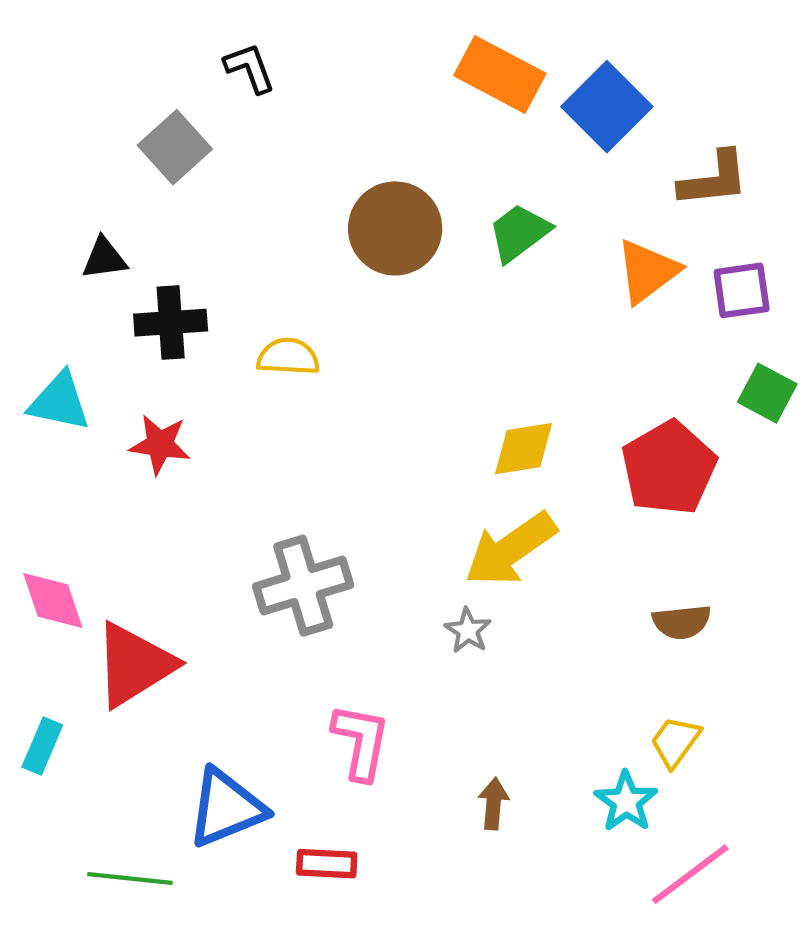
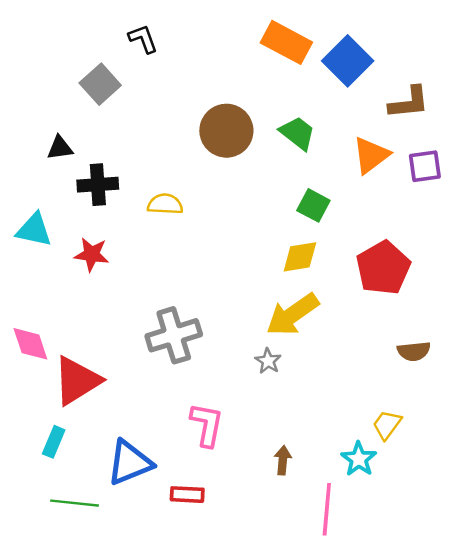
green trapezoid: (519, 233) -> (297, 133), turned 75
green square: (767, 393) -> (313, 205), moved
brown semicircle: (682, 622) -> (414, 351), moved
cyan rectangle: (42, 746) -> (54, 442), moved
pink line: (690, 874) -> (327, 509), moved, turned -48

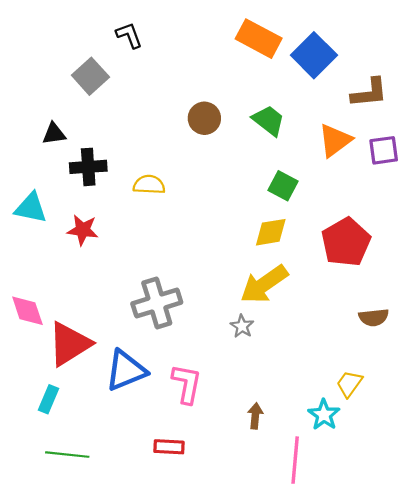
brown circle: (226, 131) -> (204, 118), size x0.7
blue triangle: (130, 463) -> (126, 370), moved

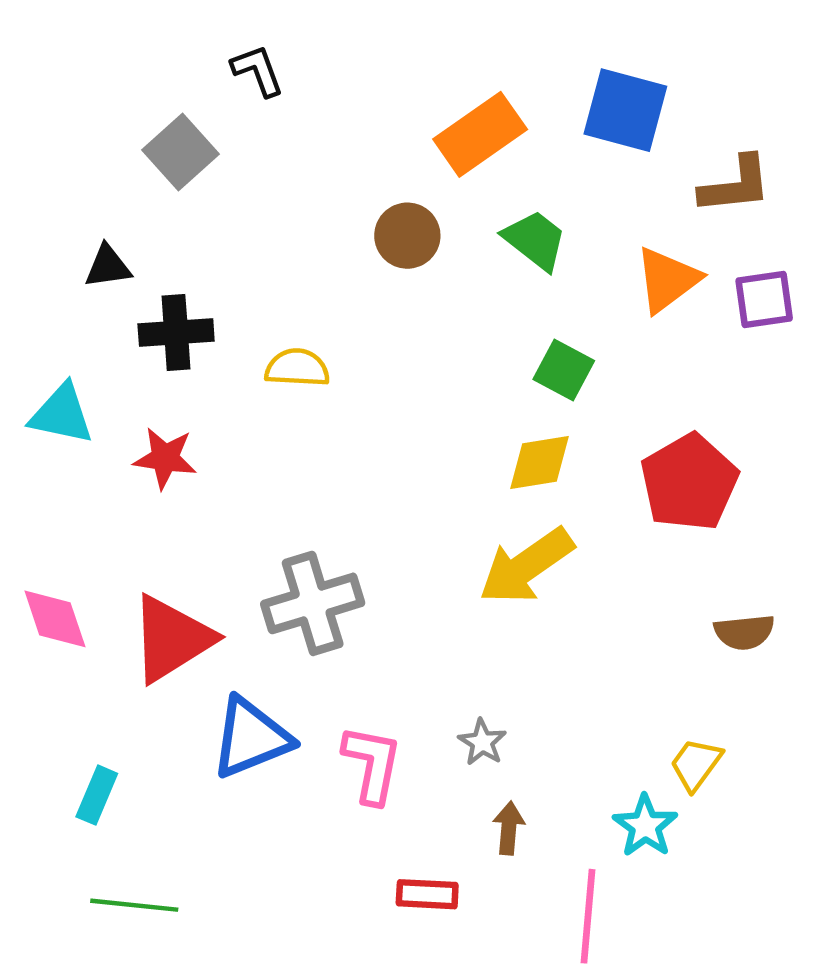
orange rectangle: (259, 39) -> (480, 134), moved, turned -63
blue square: (314, 55) -> (625, 110), turned -30
gray star: (242, 326) -> (482, 742), moved
red triangle: (69, 344) -> (172, 639), moved
red rectangle: (169, 447) -> (427, 894), moved

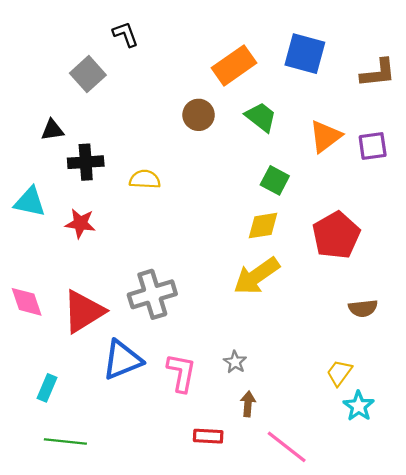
brown L-shape: (736, 185) -> (378, 73), moved
cyan star: (645, 826) -> (359, 406), moved
pink line: (588, 916) -> (287, 447), turned -57

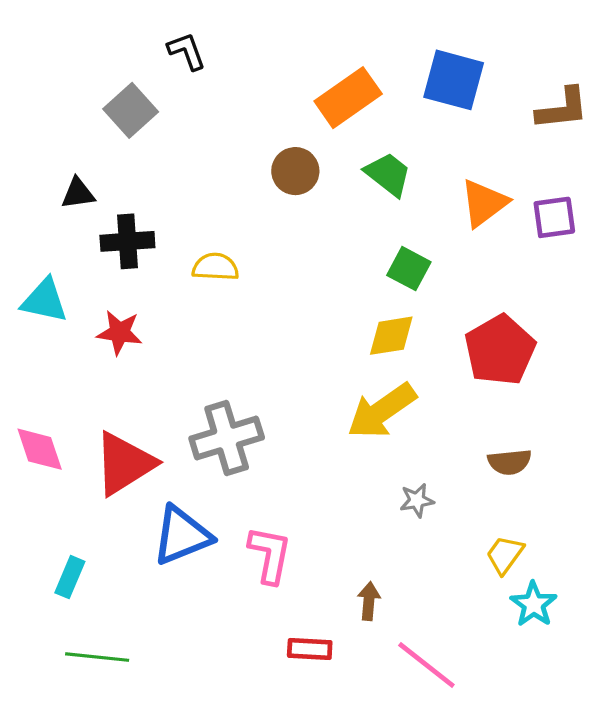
brown semicircle: (363, 308) -> (510, 462), moved
gray star: (235, 362) -> (417, 500), moved, turned 30

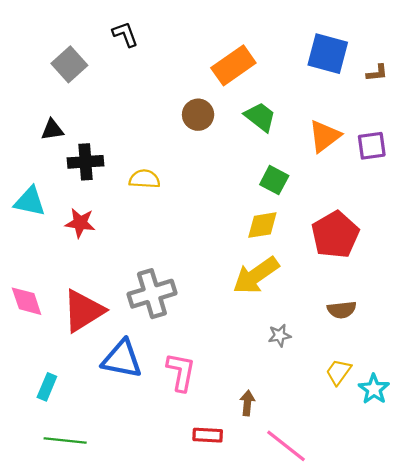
blue square: (454, 80) -> (328, 54), moved
brown L-shape: (562, 109) -> (377, 73), size x0.6
gray square: (131, 110) -> (69, 64), moved
blue triangle: (182, 536) -> (122, 359), turned 33
cyan star: (534, 604) -> (374, 389), moved

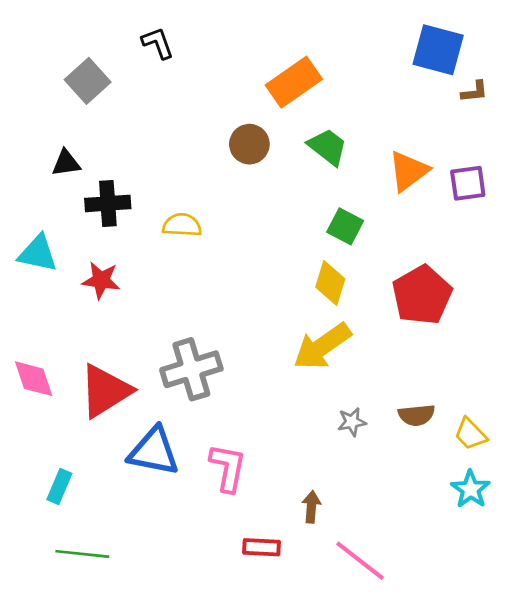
blue square: (328, 54) -> (438, 50), moved
yellow diamond: (262, 225) -> (330, 283), turned -64
brown semicircle: (342, 310) -> (417, 415), moved
yellow trapezoid: (338, 372) -> (470, 434), moved, turned -80

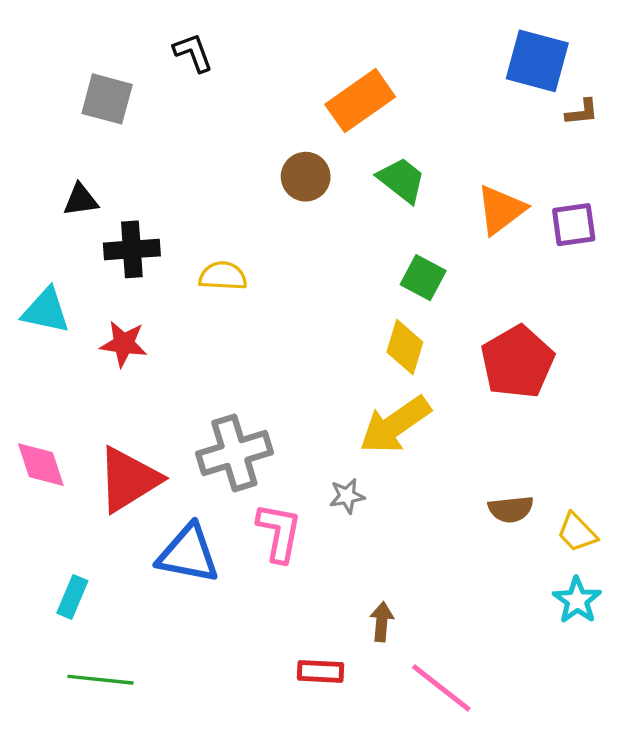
gray square: (88, 81) -> (107, 99), turned -33
gray star: (352, 422) -> (347, 496), moved
pink L-shape: (228, 468) -> (279, 532), moved

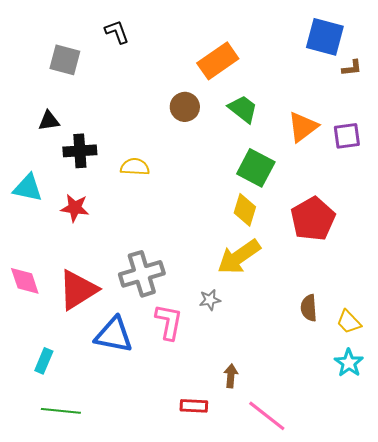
green square: (423, 278) -> (256, 168), size x1.4
brown semicircle: (511, 509) -> (309, 308), turned 92

